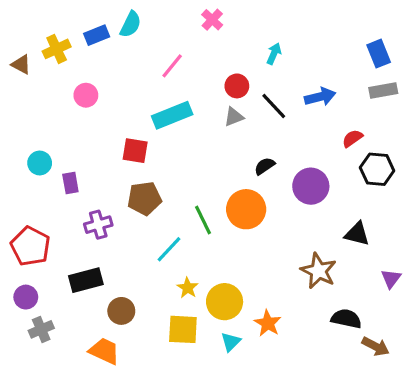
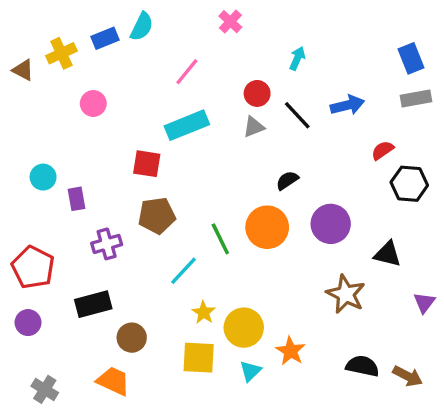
purple circle: (311, 186) -> (331, 224), moved
black semicircle: (346, 319) -> (362, 366), moved
gray cross: (41, 329) -> (45, 389), moved, turned -35

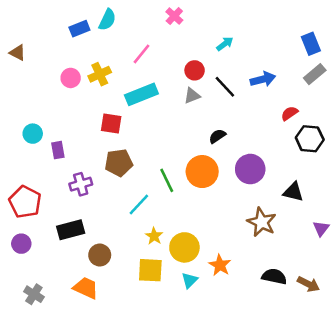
yellow cross: (61, 53) -> (100, 74), moved
cyan arrow: (297, 58) -> (225, 44), turned 30
gray rectangle: (416, 98) -> (315, 74), turned -30

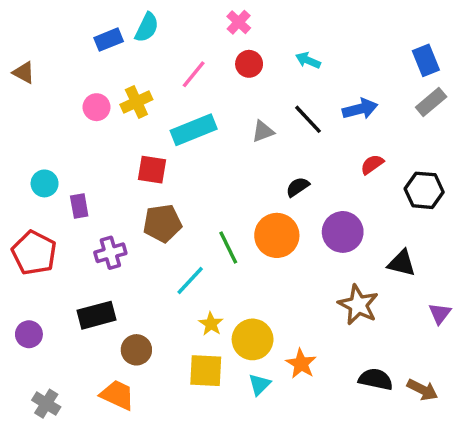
cyan arrow: (225, 44) -> (308, 60), turned -120
red circle: (195, 70) -> (249, 64), moved
red semicircle: (289, 113) -> (372, 164), moved
red pentagon: (25, 202) -> (34, 253), moved

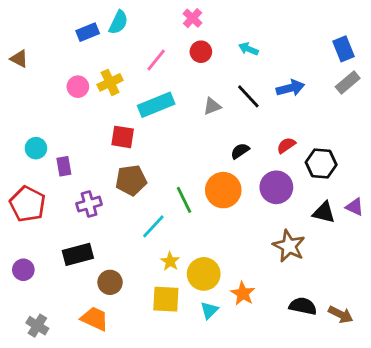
red semicircle: (372, 164) -> (286, 145), moved
black hexagon: (424, 190) -> (321, 164), moved
purple triangle: (440, 313) -> (355, 207), moved, turned -42

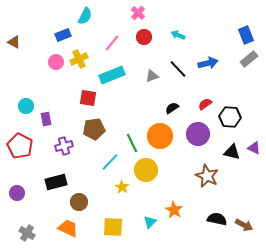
blue rectangle: (88, 32) -> (63, 35), moved
yellow circle: (204, 274) -> (146, 170), moved
yellow square: (166, 299) -> (113, 227), moved

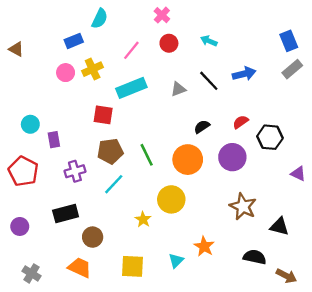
green line: (132, 143) -> (147, 155), moved
black triangle: (232, 152) -> (279, 226), moved
cyan line: (110, 162) -> (114, 184), moved
brown arrow: (244, 225) -> (286, 276), moved

